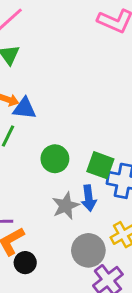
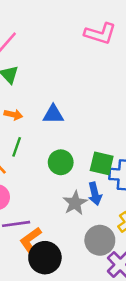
blue triangle: (24, 108) -> (53, 114), moved
black circle: (25, 263) -> (45, 258), size x1.6

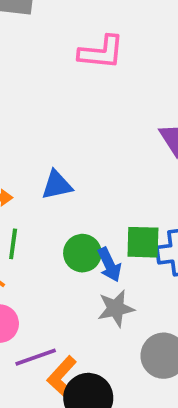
blue arrow: (95, 194) -> (109, 265), moved
gray star: (75, 203) -> (116, 308), turned 30

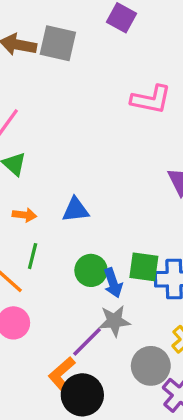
pink L-shape: (101, 52) -> (151, 99), moved
purple line: (36, 357) -> (87, 342), moved, turned -32

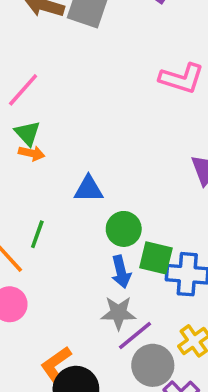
orange arrow: (24, 215) -> (32, 153), moved
green circle: (91, 270) -> (124, 229), moved
purple line: (87, 342) -> (135, 335), moved

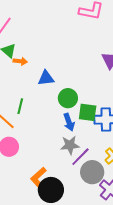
orange arrow: (32, 153) -> (20, 61), moved

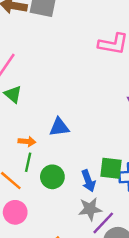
orange arrow: (20, 61) -> (27, 141), moved
green circle: (68, 98) -> (52, 177), moved

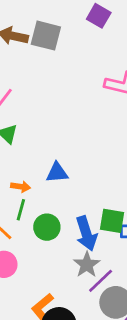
blue arrow: (88, 181) -> (86, 233), size x1.4
gray star: (90, 209) -> (87, 265), turned -30

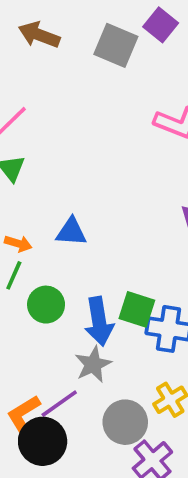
gray square: (46, 36) -> (116, 45), moved
purple line: (101, 281) -> (59, 404), moved

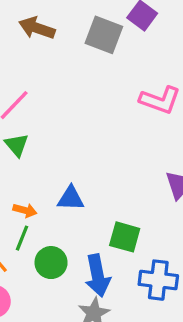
green square: (137, 309) -> (125, 237), moved

